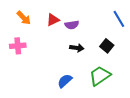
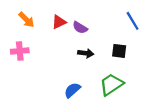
purple semicircle: (72, 25) -> (80, 28), turned 40
black square: (107, 46) -> (119, 51), turned -32

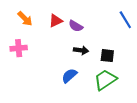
black square: (119, 51) -> (107, 56), moved
blue semicircle: (72, 90) -> (69, 76), moved

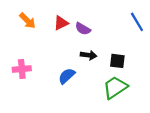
pink cross: (19, 48) -> (22, 69), moved
blue semicircle: (69, 76) -> (67, 76), moved

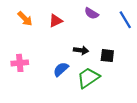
purple semicircle: (83, 29) -> (91, 13), moved
green trapezoid: (115, 87) -> (88, 78), moved

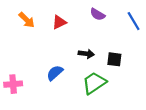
pink cross: (20, 63) -> (13, 84), moved
blue semicircle: (61, 69) -> (55, 73), moved

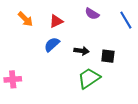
blue semicircle: (55, 73) -> (52, 44), moved

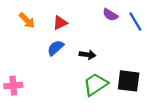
purple semicircle: (92, 14) -> (110, 15), moved
black square: (108, 56) -> (129, 81), moved, size x1.5

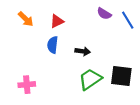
blue semicircle: (55, 48) -> (53, 45), turned -42
pink cross: (13, 86) -> (27, 85), moved

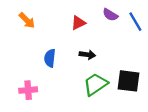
red triangle: (57, 21) -> (78, 23), moved
blue semicircle: (53, 45) -> (50, 58), moved

